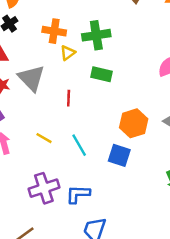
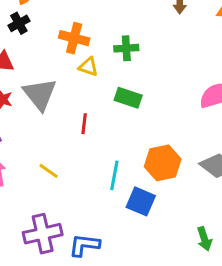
green cross: (96, 35) -> (126, 48), size x0.7
yellow triangle: (68, 53) -> (88, 67), turned 49
cyan line: (79, 145) -> (114, 175), moved, turned 35

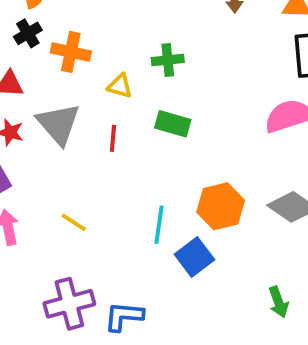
orange cross: (74, 38) -> (71, 52), moved
red line: (84, 124) -> (113, 138), moved
blue square: (141, 201) -> (194, 257), turned 32

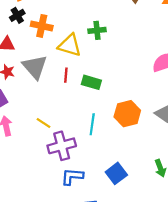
yellow triangle: (120, 86) -> (70, 45), size x1.6
green rectangle: (173, 124) -> (91, 82), moved
blue square: (194, 257) -> (116, 173), moved
purple cross: (69, 304) -> (62, 146), moved

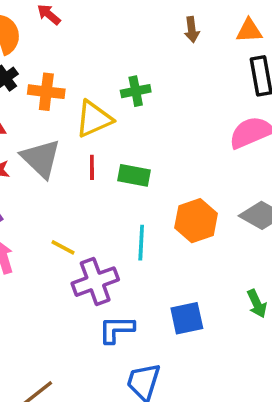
yellow triangle: (70, 45) -> (94, 119), turned -35
blue square: (116, 173) -> (187, 318), turned 30

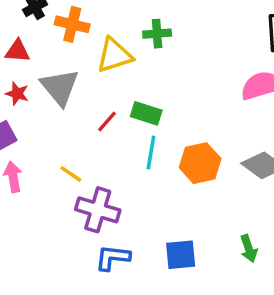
red line: (92, 167) -> (107, 122), moved, turned 35
cyan line: (141, 243) -> (151, 152), moved
purple cross: (95, 282) -> (98, 210), turned 30

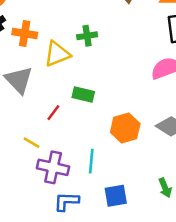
red line: (107, 122) -> (53, 113), moved
cyan line: (151, 152) -> (91, 161), moved

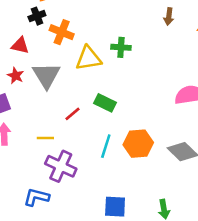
yellow line: (32, 143) -> (45, 138), turned -42
cyan line: (91, 161) -> (106, 146), moved
blue L-shape: (66, 201) -> (36, 197), moved

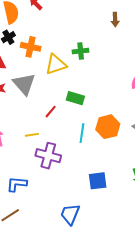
blue L-shape: (36, 197) -> (17, 184), moved

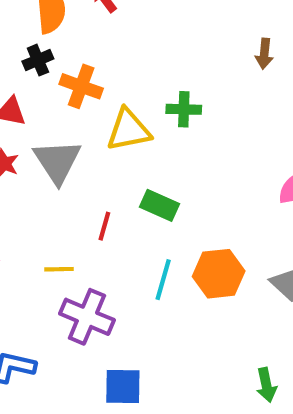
red line: (51, 112) -> (104, 226), turned -32
blue square: (98, 181) -> (123, 387), moved

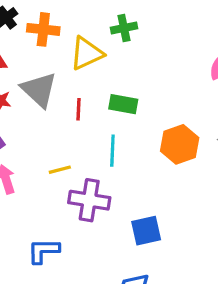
red line: (104, 226) -> (79, 109), moved
cyan line: (163, 280) -> (112, 151), moved
blue square: (123, 387) -> (146, 231), moved

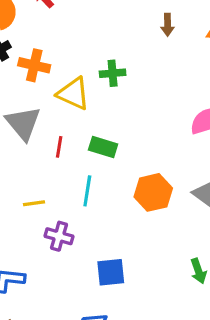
yellow triangle: (87, 53) -> (73, 94), turned 42
purple cross: (89, 200) -> (59, 236), size x0.7

